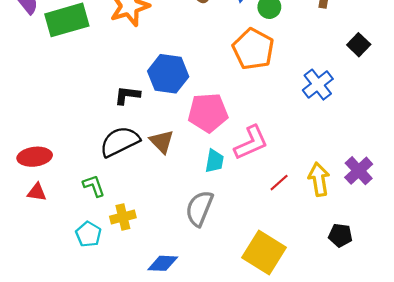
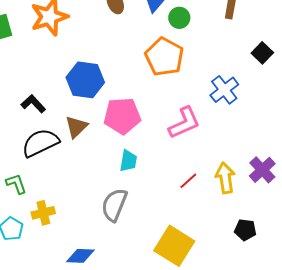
black L-shape: (127, 95) -> (33, 104), moved, turned 40
brown triangle: (162, 142) -> (76, 127), moved, turned 30
pink L-shape: (251, 143) -> (184, 123), moved

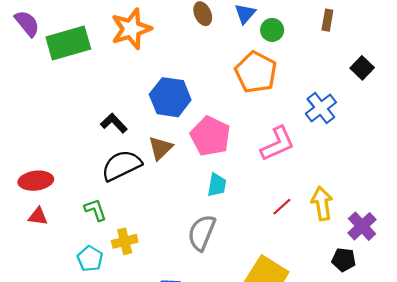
pink pentagon: (122, 116) -> (210, 136), turned 30
purple cross: (262, 170) -> (362, 226), moved

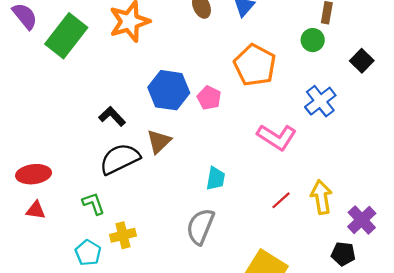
green circle: (272, 30) -> (313, 40), moved
green rectangle: (68, 43) -> (66, 36), turned -36
pink pentagon: (210, 136) -> (209, 98), moved, size x0.6
pink L-shape: (278, 144) -> (277, 137), turned 57

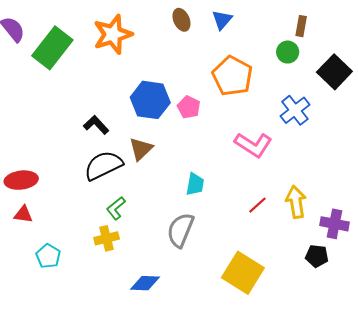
black square: (362, 61) -> (334, 72), size x1.5
green L-shape: (93, 204) -> (116, 208), moved, turned -110
purple cross: (362, 220) -> (334, 224), turned -36
cyan pentagon: (88, 253) -> (48, 256), moved

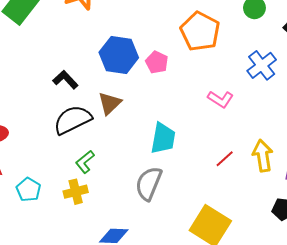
pink L-shape: (253, 145) -> (221, 99), size x0.7
cyan trapezoid: (195, 184) -> (163, 138), size x1.4
cyan pentagon: (48, 256) -> (28, 190), moved

